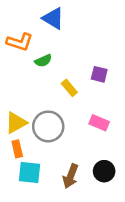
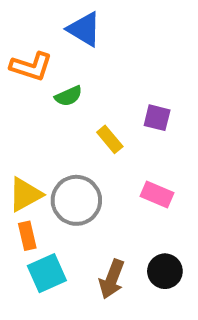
cyan square: (30, 172) -> (47, 273), turned -30

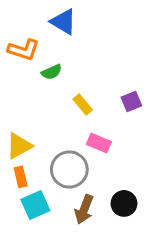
purple square: (157, 118) -> (131, 102), moved, turned -36
pink rectangle: (157, 194) -> (99, 143), moved
gray circle: (76, 200) -> (69, 169), moved

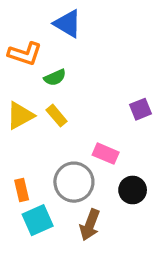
yellow rectangle: (83, 104) -> (57, 116), moved
yellow triangle: (19, 146) -> (20, 116), moved
black circle: (124, 203) -> (133, 190), moved

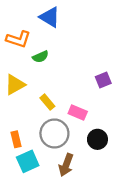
yellow rectangle: (57, 116) -> (47, 102), moved

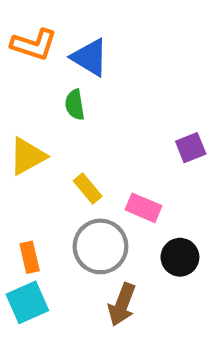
blue triangle: (50, 17) -> (90, 57), moved
orange L-shape: (18, 39) -> (34, 45), moved
green semicircle: (40, 57) -> (75, 105), turned 105
cyan square: (28, 161) -> (27, 302), moved

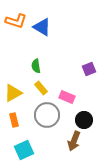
green semicircle: (75, 105) -> (36, 66), moved
yellow triangle: (27, 156) -> (13, 93), moved
cyan square: (27, 302) -> (24, 150), moved
brown arrow: (122, 304) -> (74, 141), moved

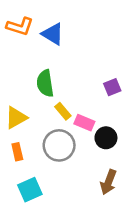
green semicircle: (36, 66) -> (45, 83), size x1.5
yellow rectangle: (41, 88) -> (63, 111), moved
black circle: (84, 120) -> (106, 138), moved
brown arrow: (74, 141) -> (108, 182), moved

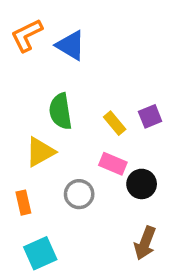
orange L-shape: (20, 26) -> (27, 35), turned 136
yellow rectangle: (63, 111) -> (115, 123), moved
yellow triangle: (16, 118) -> (40, 152), moved
gray circle: (59, 145) -> (79, 194), size x0.7

